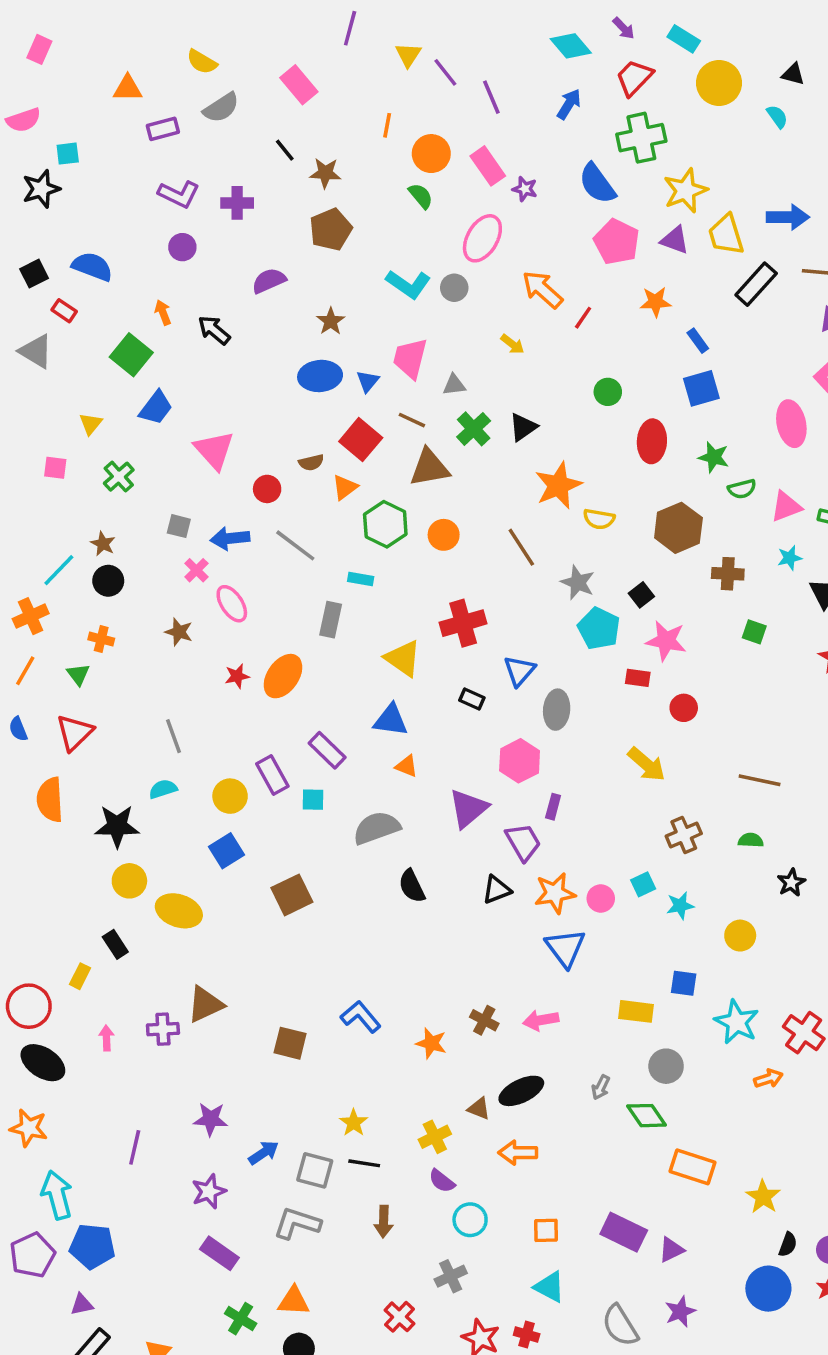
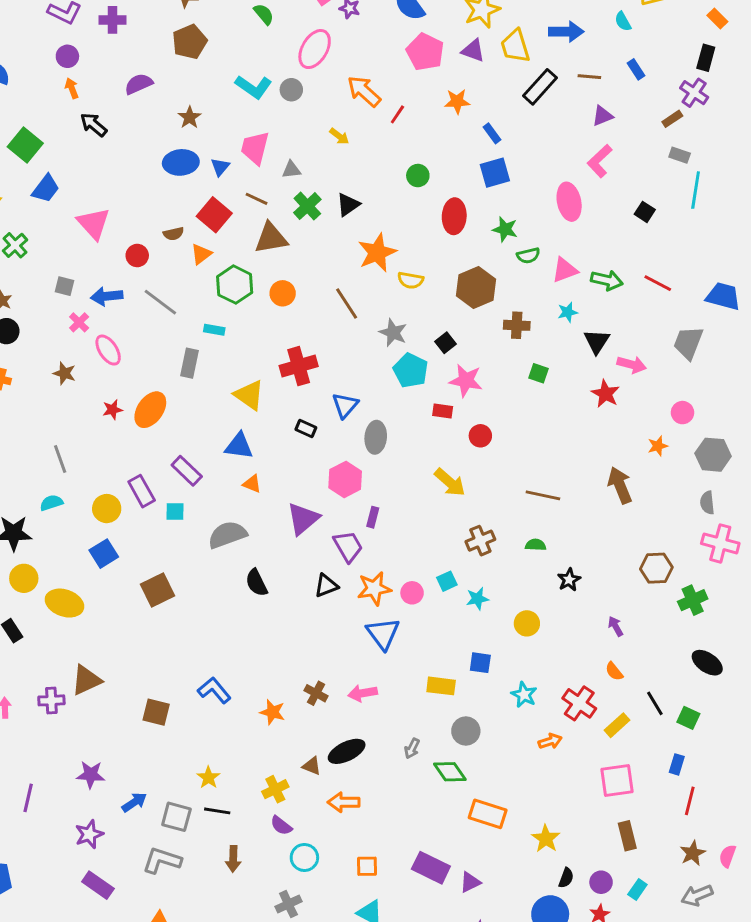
orange arrow: (163, 312) -> (72, 88), moved
cyan star: (737, 1022) -> (524, 695), size x0.7

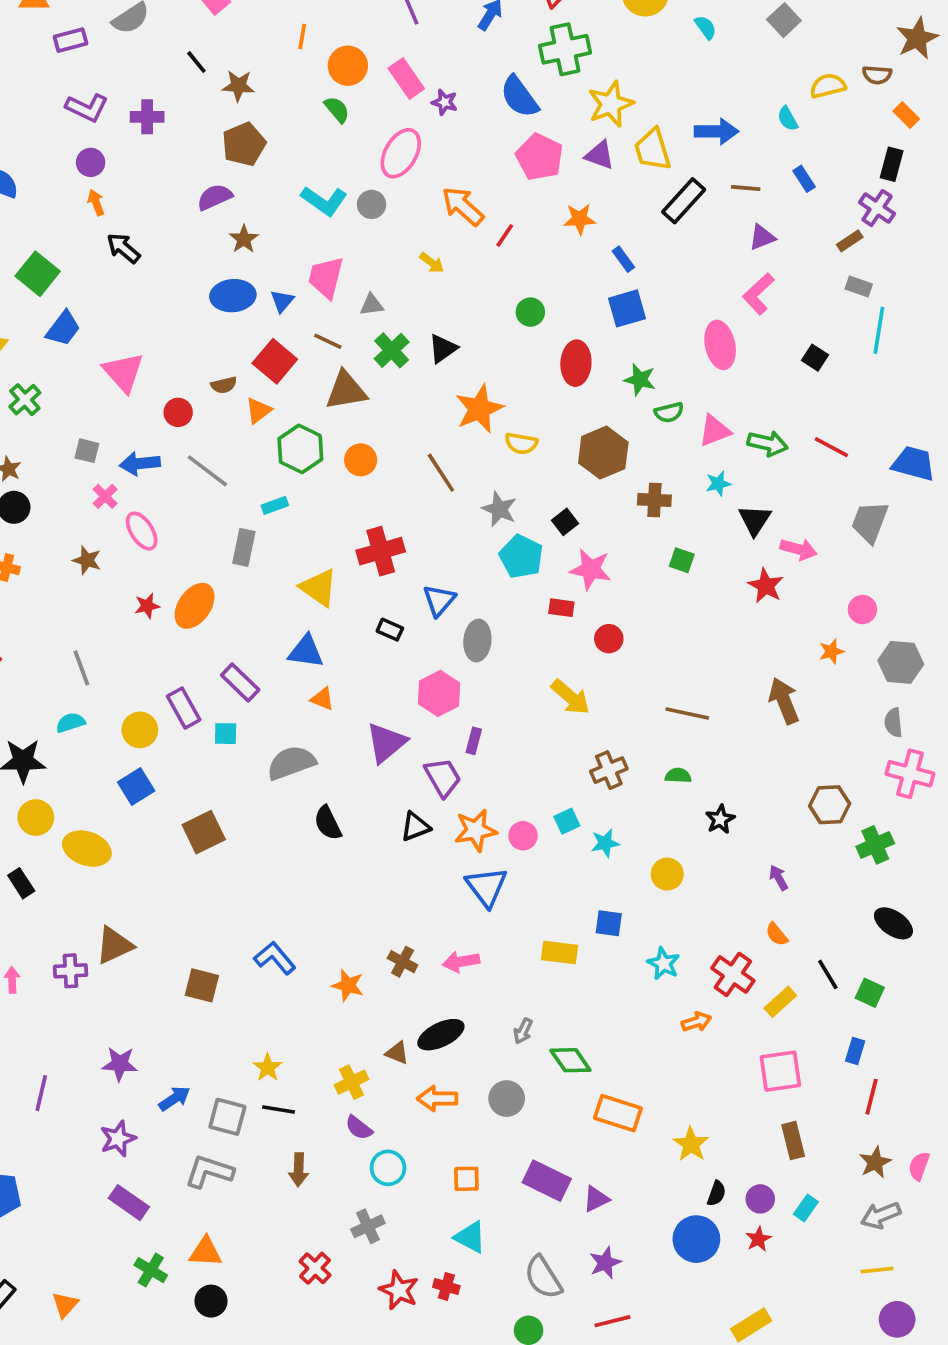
purple semicircle: (139, 84) -> (215, 197), moved
cyan rectangle: (214, 330) -> (275, 505), turned -30
gray circle: (466, 731) -> (507, 1099), moved

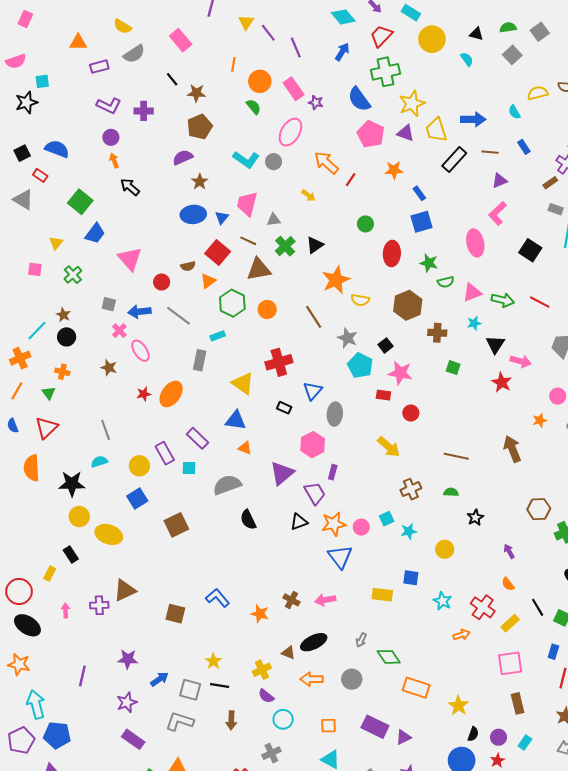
black square: (815, 358) -> (530, 250), size x1.5

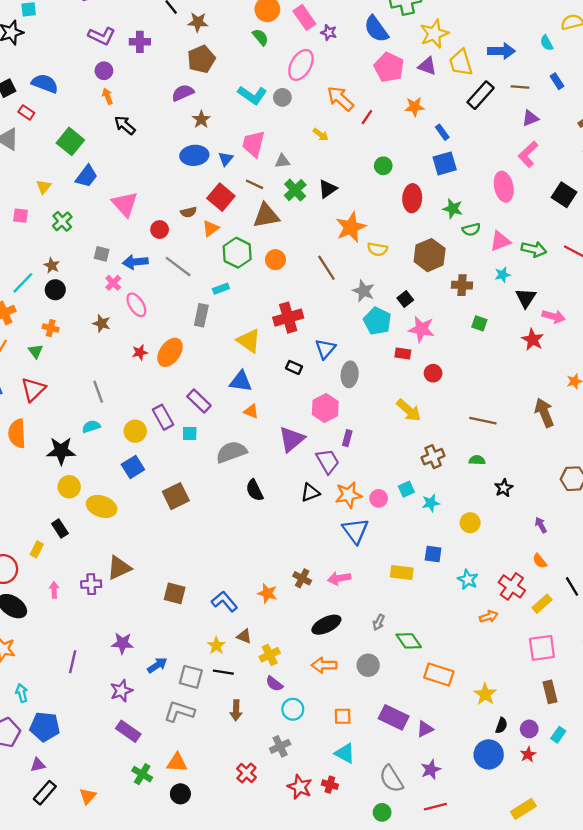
blue L-shape: (218, 598) -> (224, 601), moved
brown triangle: (288, 653) -> (244, 636), moved
cyan arrow: (36, 705) -> (22, 693), size x0.6

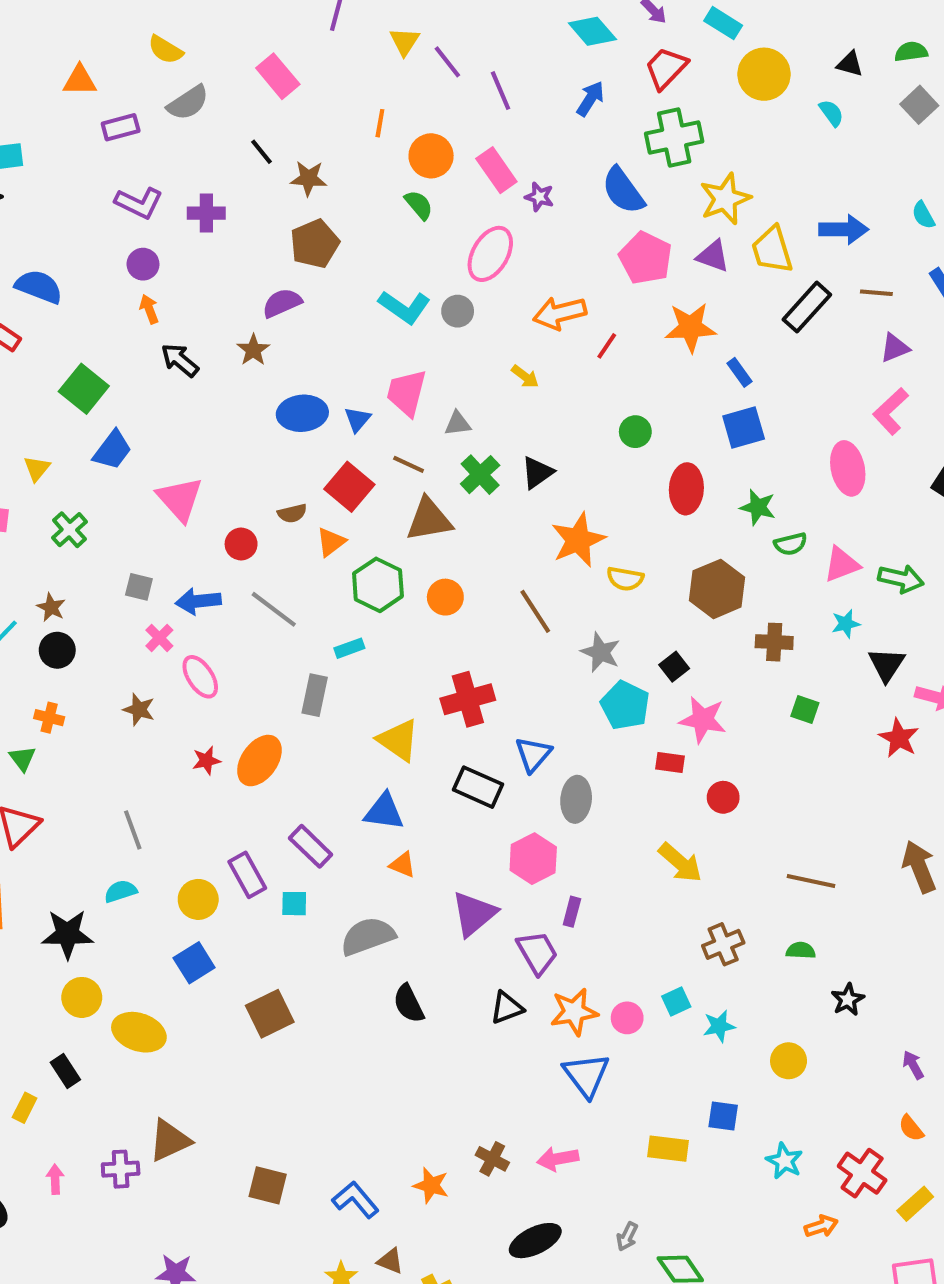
orange arrow: (340, 99) -> (560, 313), turned -56
orange star: (414, 107) -> (690, 327), size x1.4
brown star: (201, 119) -> (253, 350), moved
black rectangle: (294, 367) -> (478, 787), size x1.6

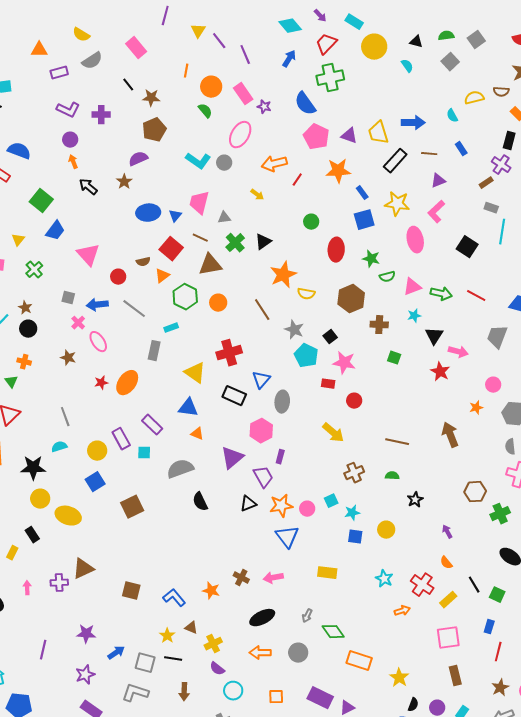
yellow star: (725, 199) -> (397, 204), moved, turned 30
blue square: (723, 1116) -> (355, 537), moved

